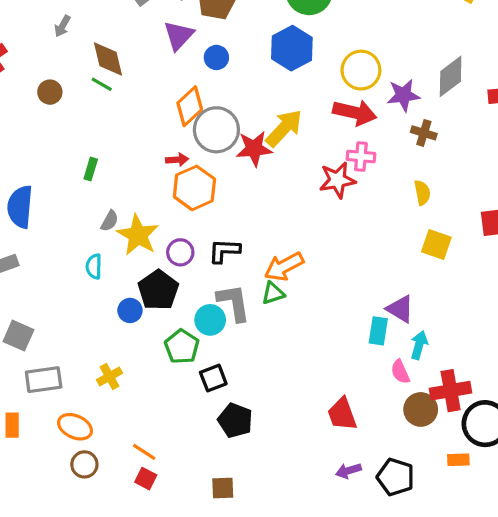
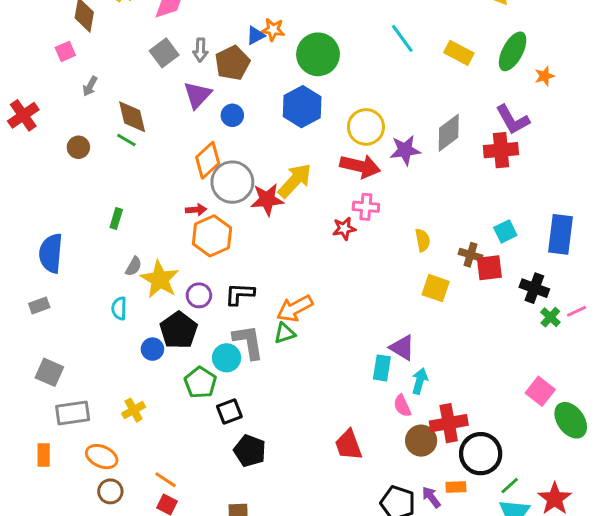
brown cross: (424, 133) -> (470, 255), moved
red star: (337, 180) -> (344, 229), size x0.7
purple arrow: (348, 471) -> (431, 497), moved, turned 70

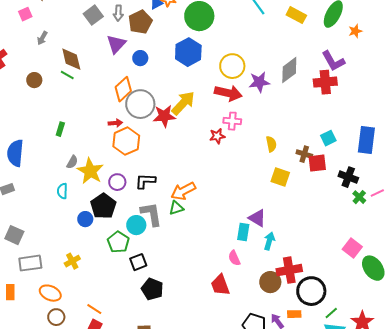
pink semicircle: (402, 406) -> (234, 258), moved

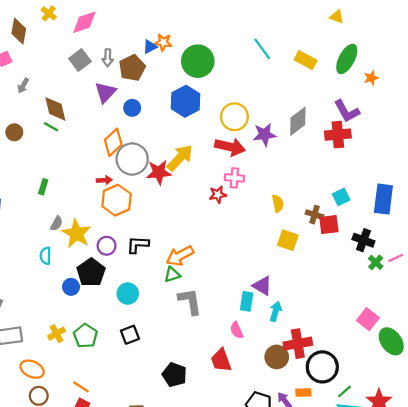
gray L-shape: (151, 214) -> (190, 301), moved
green pentagon: (118, 242) -> (85, 336), moved
black pentagon: (152, 289) -> (174, 375), moved

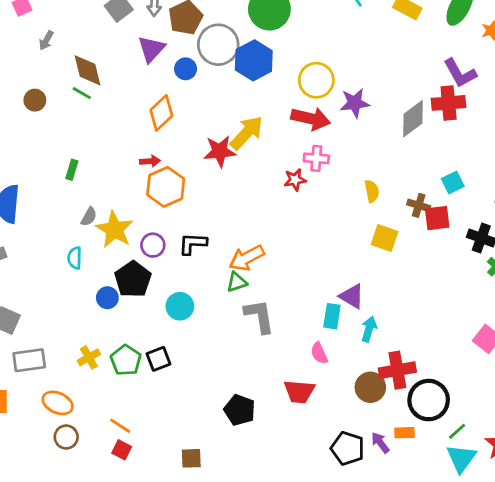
gray diamond: (298, 121) -> (413, 119), moved
gray circle: (132, 159) -> (218, 45), moved
black square: (130, 335) -> (159, 359), moved
red trapezoid: (221, 360) -> (299, 392), turned -65

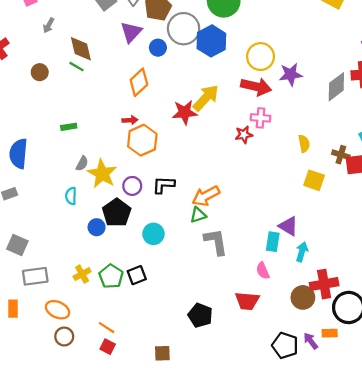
green rectangle: (72, 170) -> (69, 127), turned 64

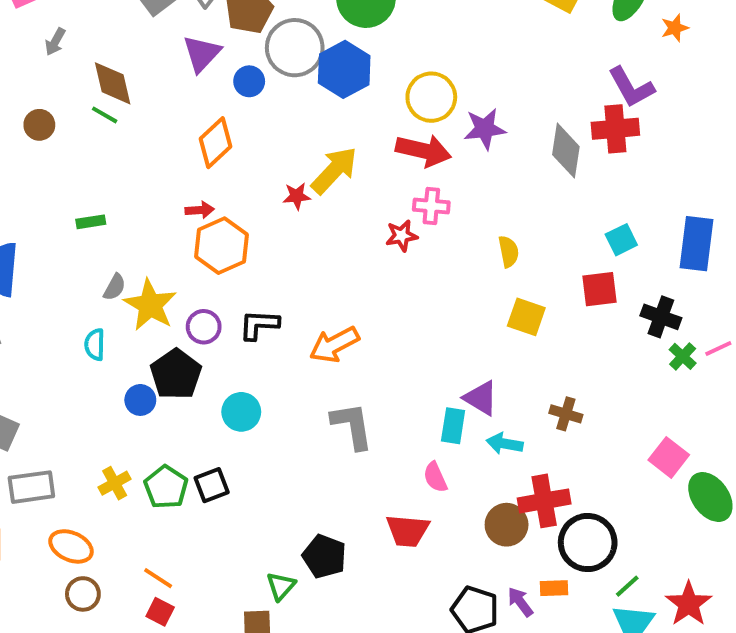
gray diamond: (336, 87) -> (566, 151), turned -44
red star: (185, 112) -> (297, 196), size x0.6
brown cross: (341, 155) -> (566, 414), moved
green triangle: (198, 215) -> (281, 586), moved, turned -30
cyan arrow: (302, 252) -> (505, 444), turned -96

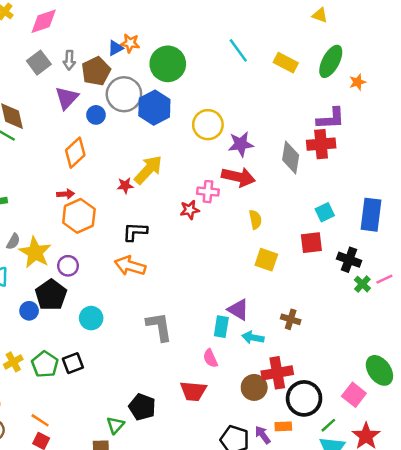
purple L-shape: (631, 87) -> (331, 119), turned -64
red arrow: (423, 151) -> (238, 177), moved
black L-shape: (259, 325) -> (135, 232), moved
orange arrow: (334, 345) -> (130, 266), moved, turned 44
pink square: (669, 457) -> (354, 395), moved

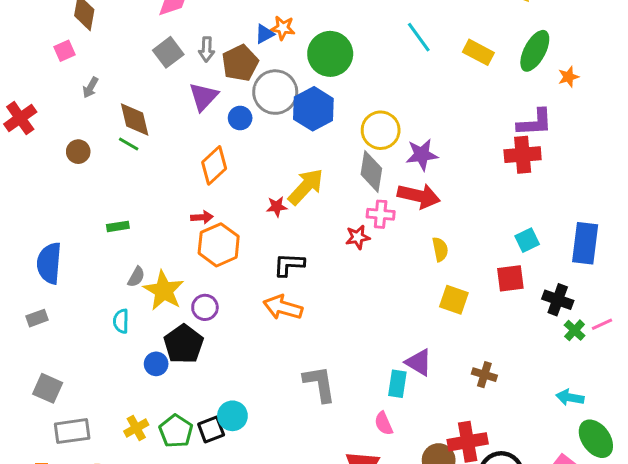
gray diamond: (291, 158) -> (371, 171), moved
cyan circle: (91, 318) -> (232, 416), moved
cyan arrow: (253, 338) -> (570, 397), moved

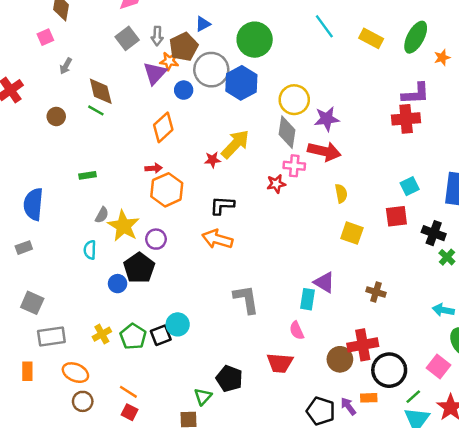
orange star: (283, 28) -> (169, 61), moved

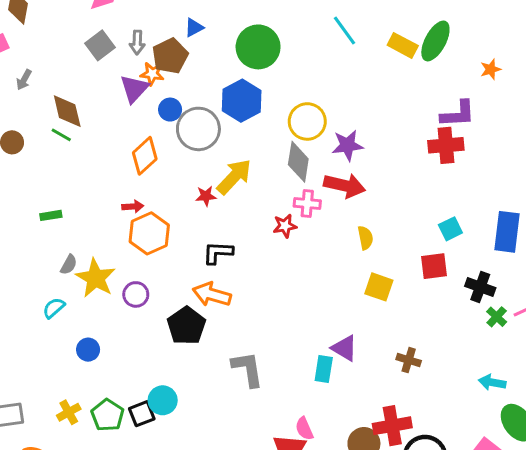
green ellipse: (416, 37) -> (435, 41), moved
gray circle: (211, 70) -> (198, 129), moved
cyan semicircle: (90, 250) -> (54, 308), turned 48
black pentagon: (139, 268) -> (186, 326), moved
pink semicircle: (297, 330) -> (304, 429), moved

